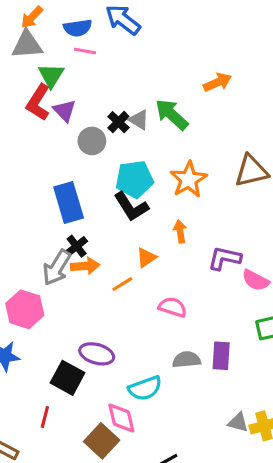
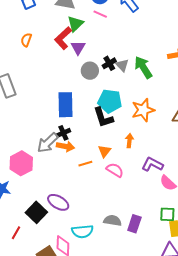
orange triangle: (146, 257) -> (104, 151), turned -32
pink semicircle: (173, 307) -> (115, 170), moved

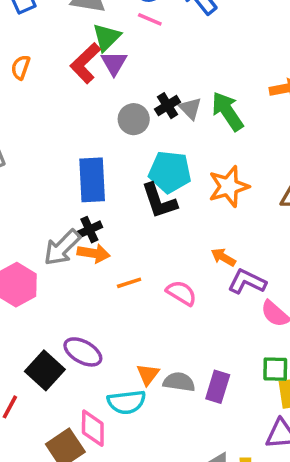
purple triangle: (78, 48) -> (114, 63), moved
orange arrow: (129, 141) -> (223, 257), moved, turned -64
orange triangle: (104, 151) -> (148, 374), moved

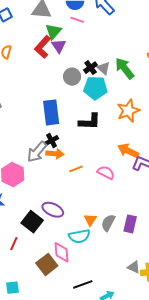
cyan pentagon: (170, 172) -> (95, 88), moved
black L-shape: (159, 201) -> (90, 122), turned -65
orange arrow: (223, 257) -> (128, 151), size x1.5
gray semicircle: (179, 382) -> (108, 223), turned -66

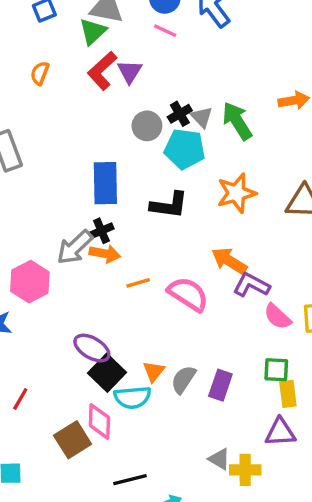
green triangle: (53, 31) -> (93, 31), moved
pink semicircle: (106, 173) -> (188, 294), size x1.4
black square: (32, 222) -> (107, 373), moved

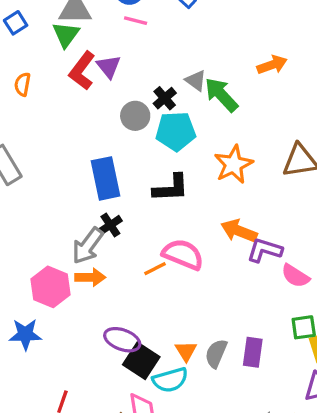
gray triangle: (202, 117) -> (196, 81), moved
orange arrow: (105, 254) -> (90, 277), moved
pink semicircle: (188, 294) -> (183, 254), moved

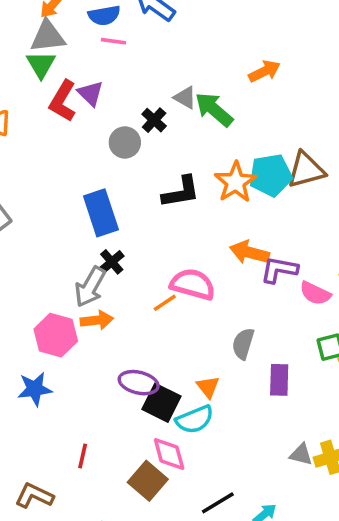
cyan pentagon: (176, 131) -> (271, 175), moved
black L-shape: (171, 188) -> (181, 192), moved
gray semicircle: (216, 353) -> (243, 344), moved

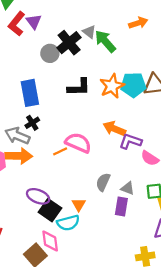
black cross: (154, 120) -> (69, 43), size x1.6
gray arrow: (90, 287) -> (17, 136), turned 75
orange arrow: (97, 320) -> (19, 156), size x1.4
gray triangle: (301, 454) -> (128, 188), moved

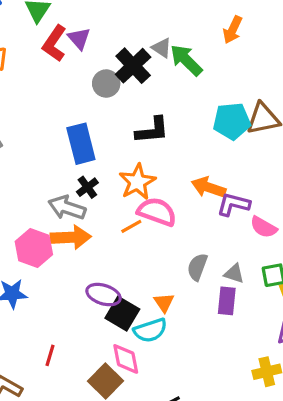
orange arrow: (138, 23) -> (233, 30), turned 138
orange star: (112, 86) -> (137, 182), moved

